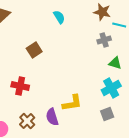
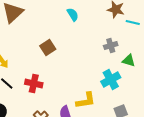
gray cross: (104, 40) -> (111, 46), moved
cyan cross: (111, 88) -> (111, 80), moved

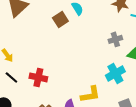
brown square: (48, 48) -> (60, 19), moved

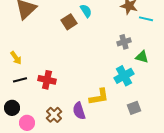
black line: (11, 77) -> (20, 80), turned -56

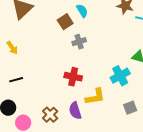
gray cross: (124, 42) -> (79, 42), moved
yellow arrow: (16, 58) -> (12, 48), moved
red cross: (47, 80) -> (73, 77), moved

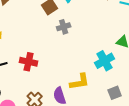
red cross: (73, 77) -> (29, 62), moved

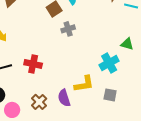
gray square: (115, 93) -> (110, 95), moved, turned 32

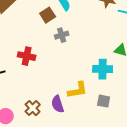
cyan cross: (109, 63) -> (103, 69), turned 30
red cross: (33, 64) -> (27, 56), moved

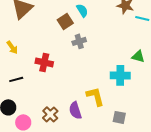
yellow L-shape: (78, 90) -> (95, 96), turned -95
gray square: (104, 101) -> (119, 117), moved

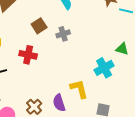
brown square: (65, 21) -> (39, 26), moved
cyan cross: (120, 75) -> (104, 68), turned -30

